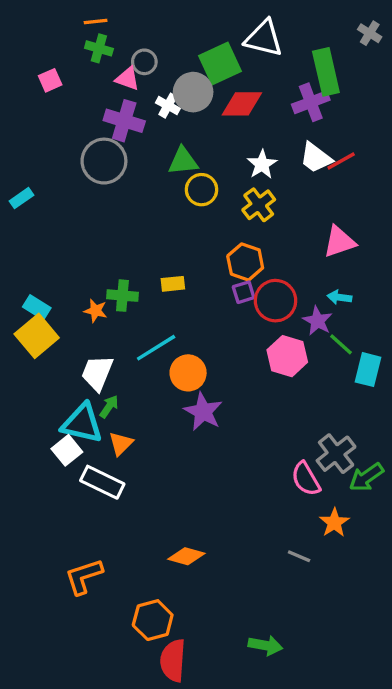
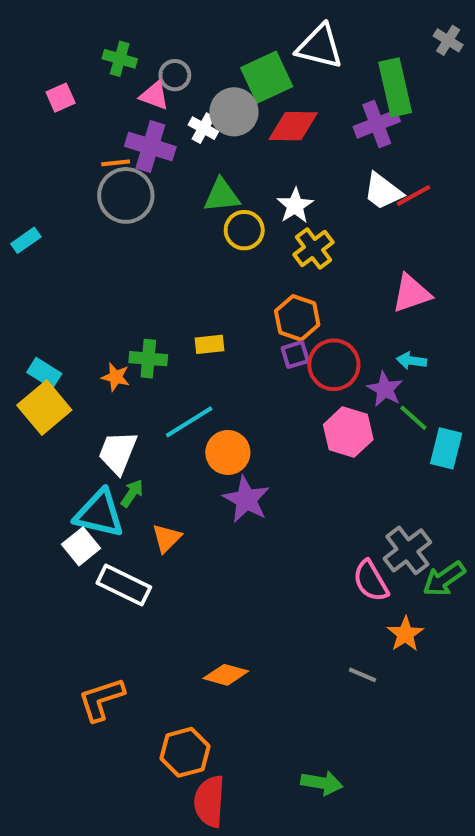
orange line: (96, 21) -> (116, 163), moved
white star: (262, 164) -> (295, 206), moved
orange triangle: (121, 444) -> (167, 538), moved

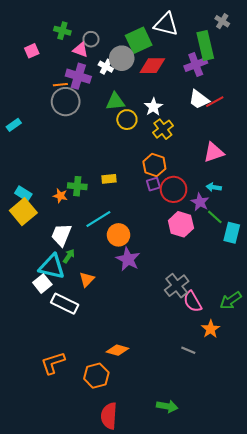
gray cross: (448, 40) -> (222, 21), moved
gray cross: (407, 550) -> (177, 286), moved
orange hexagon: (185, 752) -> (96, 376), moved

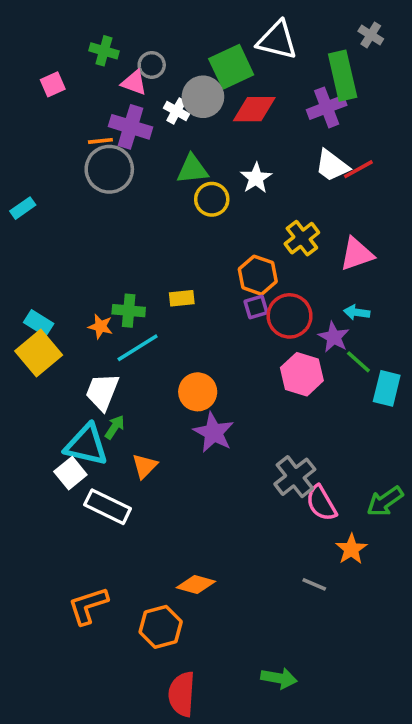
yellow cross: (163, 129) -> (302, 238), moved
cyan line: (98, 219) -> (138, 348), moved

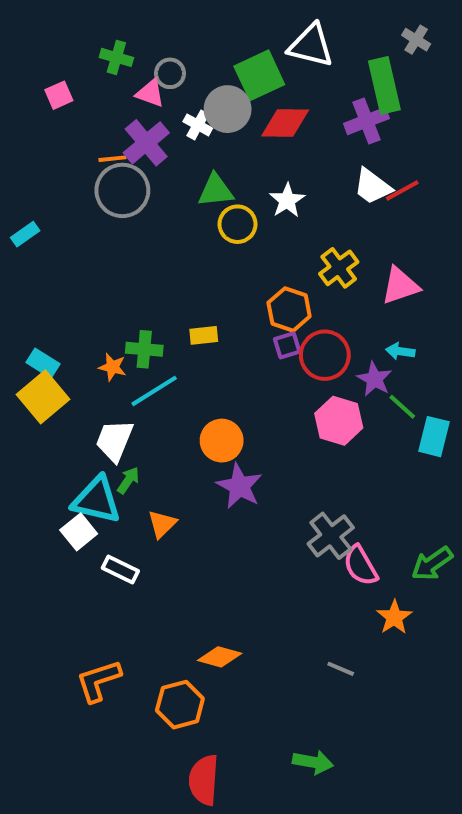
purple cross: (131, 127) -> (146, 143), turned 33
white rectangle: (108, 507) -> (120, 570), size x0.7
gray line: (314, 584) -> (341, 669), moved

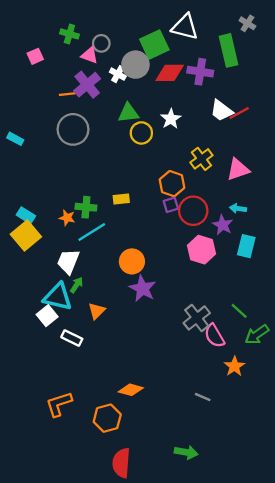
purple cross: (367, 121) -> (200, 72), moved, turned 30
gray circle: (122, 190) -> (73, 129), moved
cyan rectangle: (25, 234) -> (15, 139), turned 63
green line: (402, 407) -> (239, 311), moved
cyan rectangle: (434, 437) -> (246, 246), moved

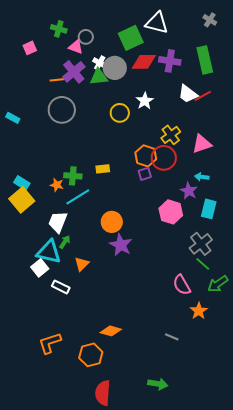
green rectangle: (229, 50) -> (205, 60), moved
gray circle: (135, 65) -> (115, 68), moved
green triangle: (128, 113) -> (99, 77), moved
red circle: (193, 211) -> (164, 158), moved
gray cross: (197, 318) -> (201, 244), moved

